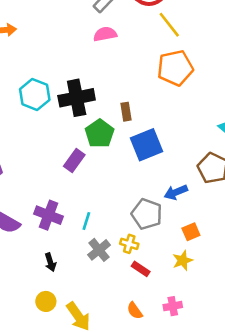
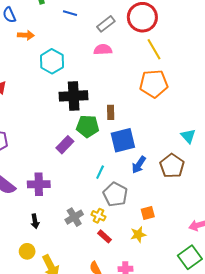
cyan hexagon: (35, 95) -> (52, 61), moved
green pentagon: (100, 133) -> (88, 126), turned 30
blue arrow: (176, 192) -> (139, 165), moved, turned -42
purple cross: (49, 215) -> (39, 184), turned -30
cyan line: (86, 221) -> (100, 172), moved

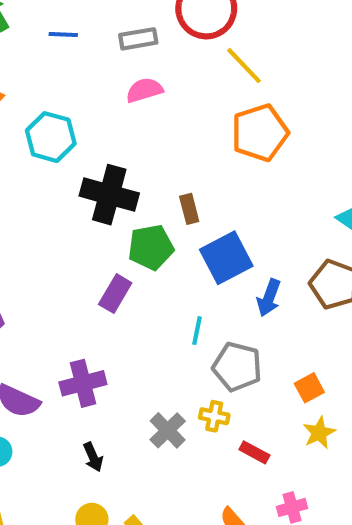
gray rectangle: (106, 24) -> (138, 39), turned 42
black cross: (74, 96) -> (109, 195), turned 32
yellow star: (138, 234) -> (319, 433), moved
red rectangle: (105, 236) -> (254, 452), moved

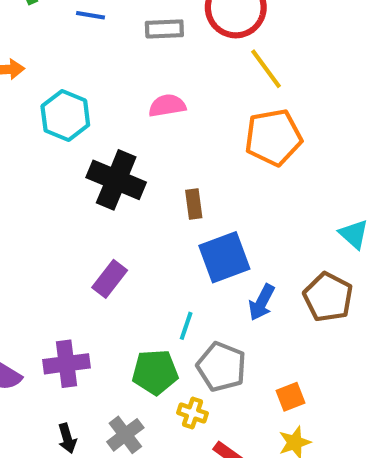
pink semicircle: (144, 90) -> (167, 106), moved
green pentagon: (151, 247) -> (155, 372), moved
gray cross: (168, 430) -> (125, 435), moved

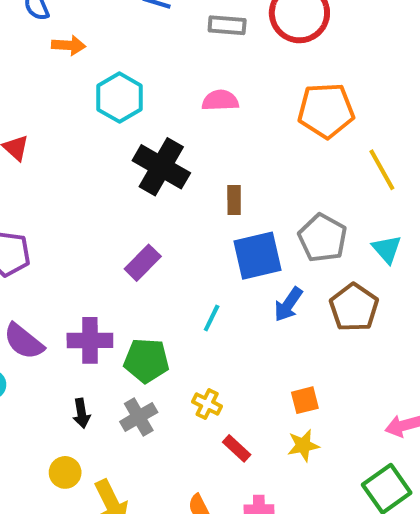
yellow line: (266, 69) -> (382, 170), moved
orange pentagon: (273, 137) -> (326, 110), moved
gray pentagon: (221, 367) -> (323, 238), moved
green pentagon: (155, 372) -> (146, 360), moved

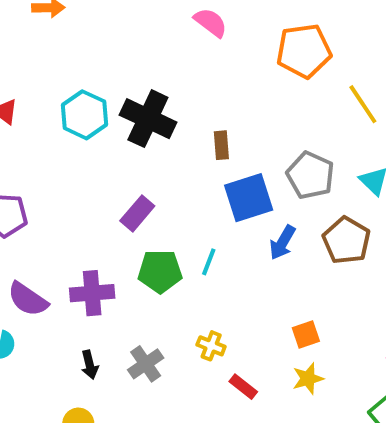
cyan hexagon: (120, 98) -> (84, 115), moved
pink semicircle: (220, 100) -> (211, 22), moved, turned 44
green pentagon: (146, 360) -> (160, 271), moved

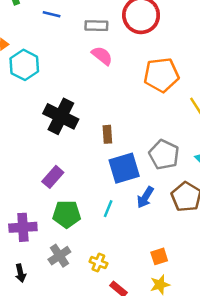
cyan hexagon: (84, 115) -> (24, 65), moved
cyan line: (209, 262) -> (108, 209), moved
gray cross: (146, 364) -> (59, 256), moved

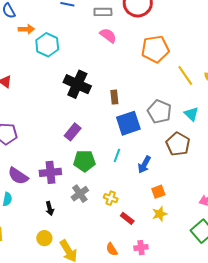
blue arrow: (145, 197) -> (144, 165), moved

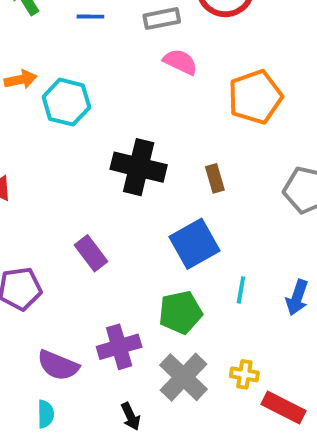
orange pentagon: (155, 49) -> (255, 97), moved
blue square: (128, 123) -> (194, 244), moved
purple rectangle: (73, 132) -> (91, 253), moved, turned -66
gray cross: (80, 194) -> (184, 377), size x1.4
red rectangle: (127, 218) -> (284, 408), size x1.5

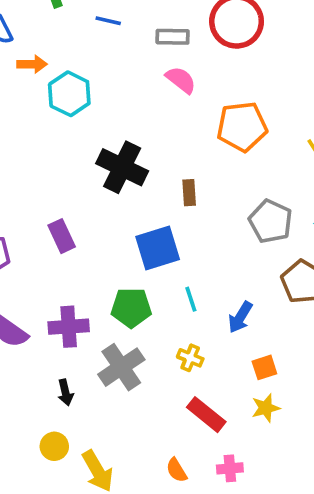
cyan line: (241, 290) -> (191, 299), turned -40
yellow cross: (244, 374) -> (190, 358), moved

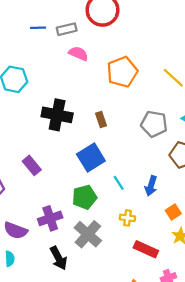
blue line: (108, 21) -> (38, 28), moved
black arrow: (65, 392) -> (58, 258), size x1.5

